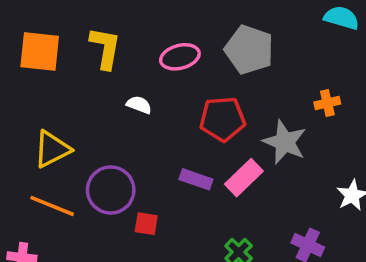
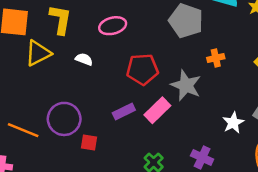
gray pentagon: (249, 50) -> (186, 21), moved
yellow triangle: (52, 149) -> (38, 53), moved
purple rectangle: (196, 179) -> (124, 111), turned -45

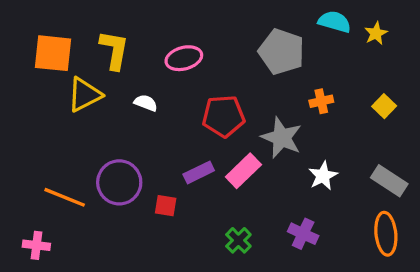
white star: (233, 123) -> (323, 176), moved
red square: (89, 143) -> (166, 206), moved

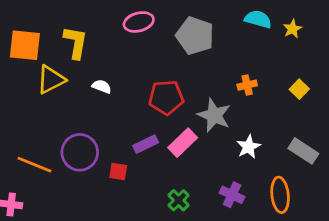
gray pentagon: (282, 52) -> (195, 36), moved
pink ellipse: (184, 58) -> (139, 22), moved
orange ellipse: (386, 234) -> (280, 195), moved

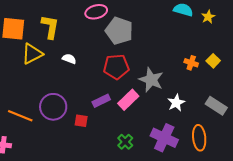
gray pentagon: (195, 36) -> (119, 31), moved
orange cross: (247, 85) -> (191, 63), moved, turned 32
purple cross: (232, 195) -> (164, 138), size x1.5

